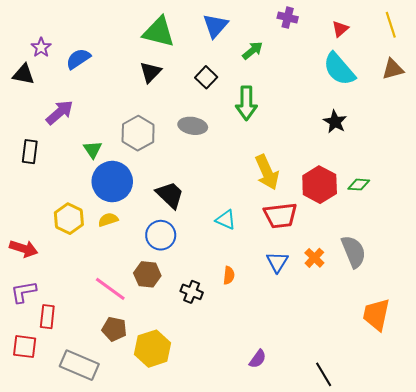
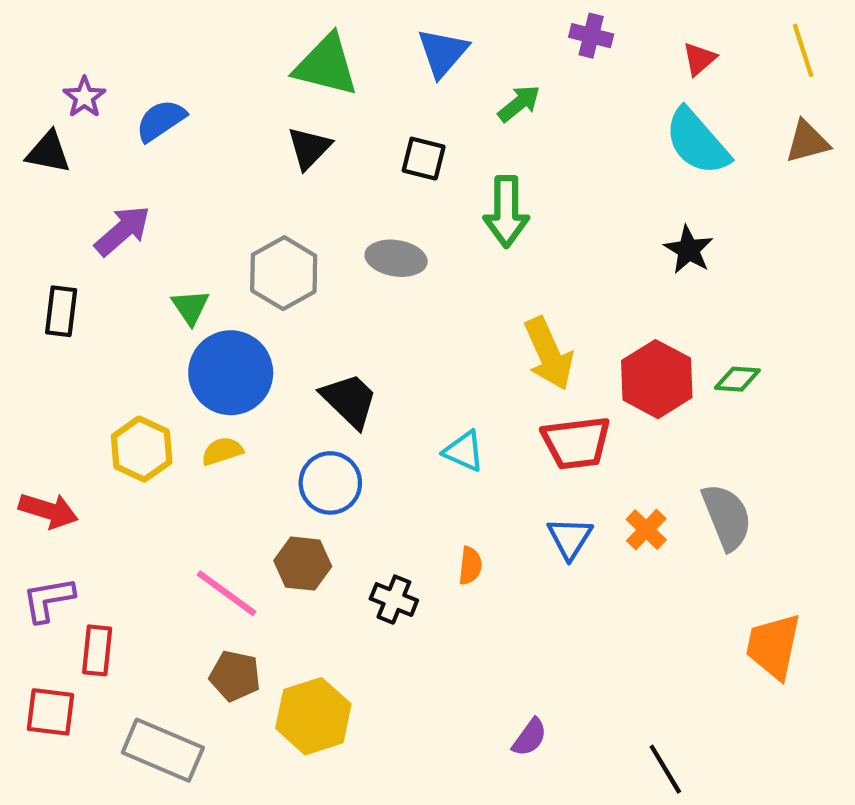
black square: (206, 77) -> (424, 159), turned -30

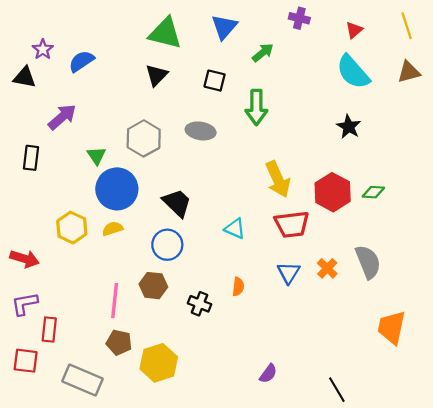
pink line: (226, 593) -> (115, 301), turned 60

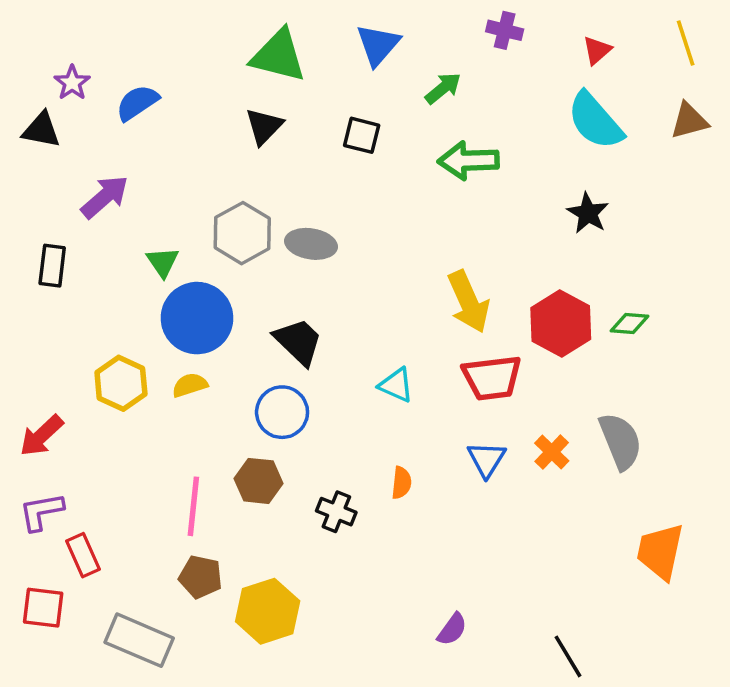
green arrow: (256, 107) -> (468, 161), moved, turned 88
gray ellipse: (201, 131) -> (311, 244), moved
red arrow: (25, 259) -> (41, 436), turned 120
red rectangle: (49, 330) -> (83, 555), turned -30

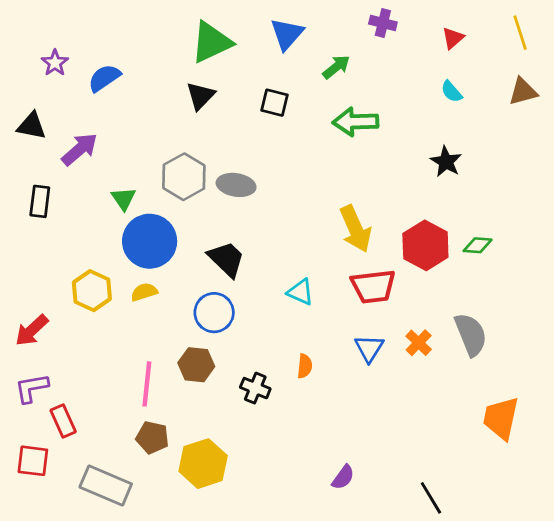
green triangle: (278, 56) -> (211, 42), turned -39
cyan semicircle: (595, 121) -> (452, 92), size x0.5
black triangle: (41, 130) -> (32, 126), moved

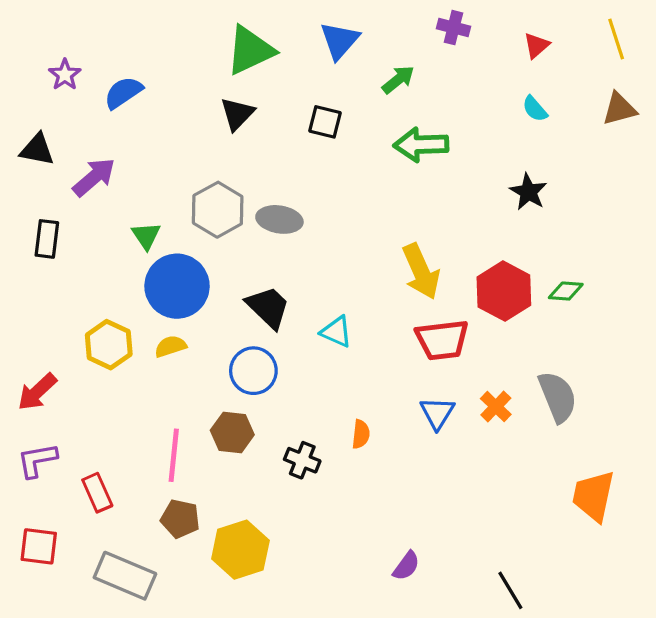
cyan triangle: (301, 292) -> (336, 332), moved
red rectangle: (63, 421) -> (97, 493), moved

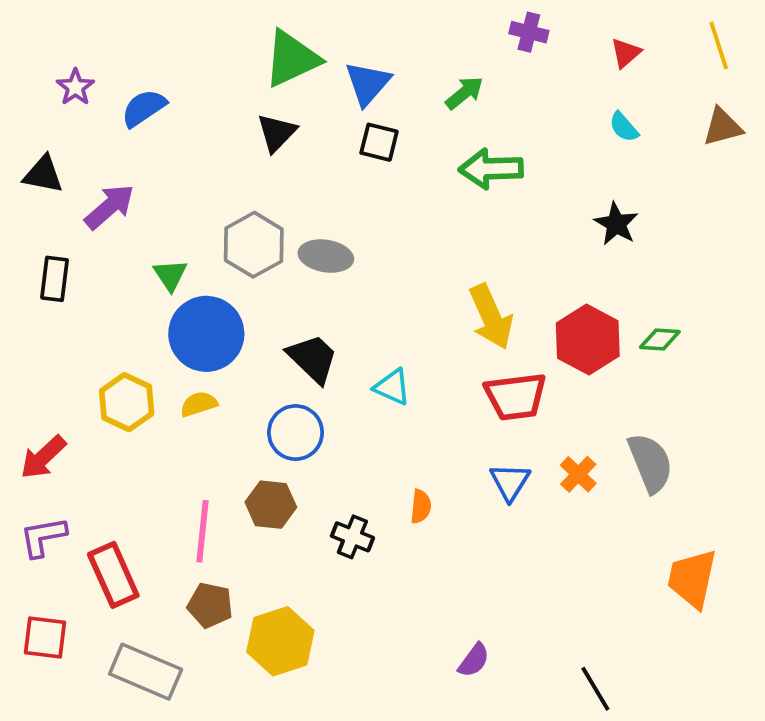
blue triangle: (340, 41) -> (368, 83), moved
red rectangle: (97, 493) -> (113, 575), size x1.4

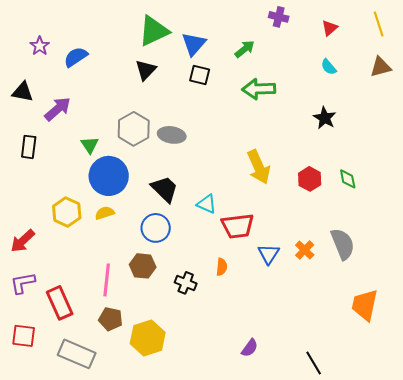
red hexagon: (588, 340) -> (310, 179), size x0.7
green diamond: (660, 340) -> (348, 179), turned 75
red trapezoid: (516, 396) -> (238, 226), moved

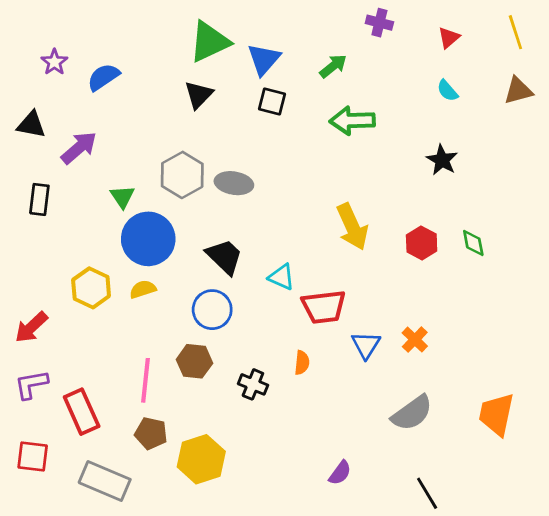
gray semicircle: (343, 244) -> (412, 413), moved, turned 76

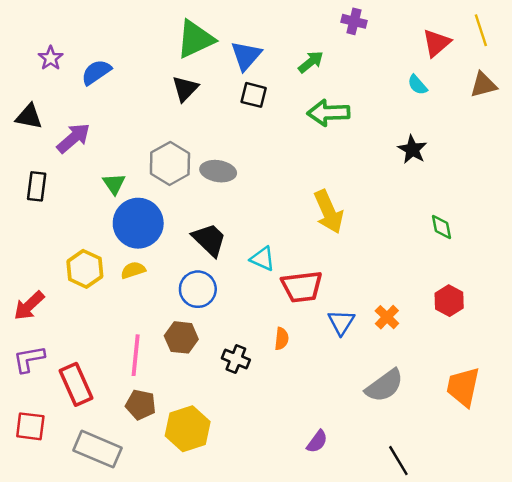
red triangle: (449, 38) -> (436, 43), moved, size x1.4
red hexagon: (422, 243) -> (449, 301), moved

